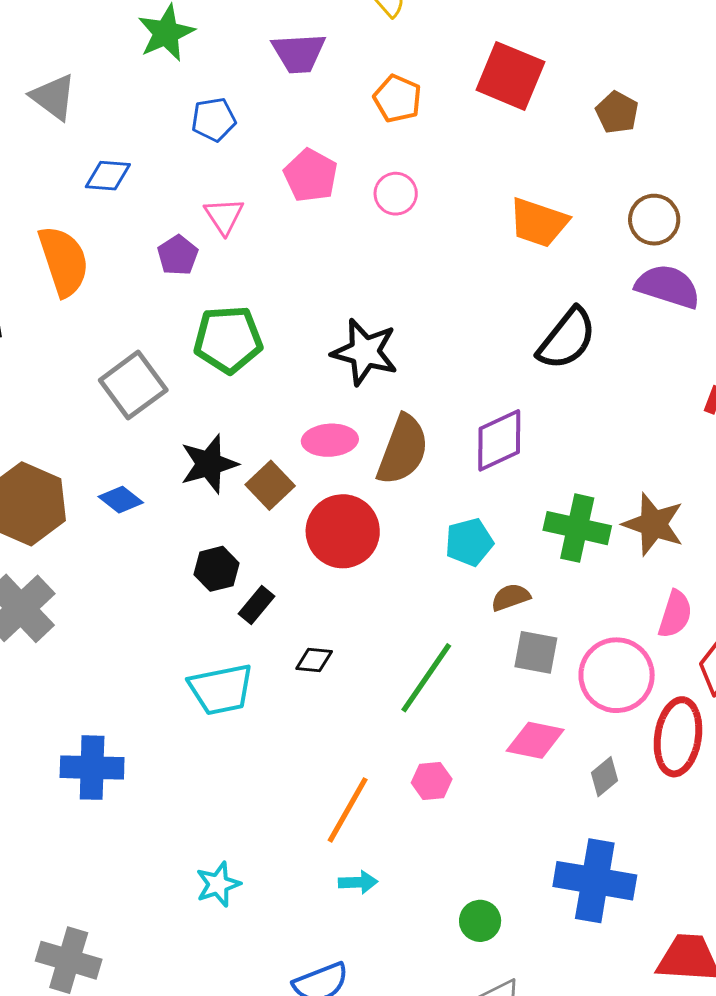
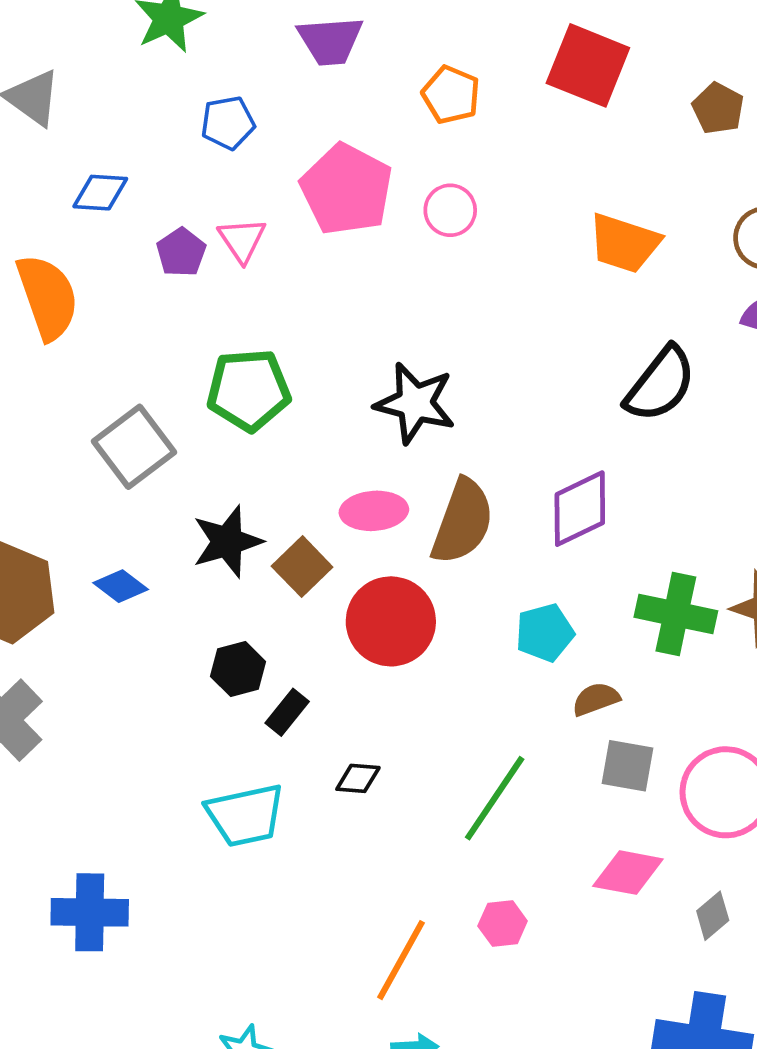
pink pentagon: (311, 175) -> (347, 189), size x1.4
purple pentagon: (178, 255) -> (181, 252), moved

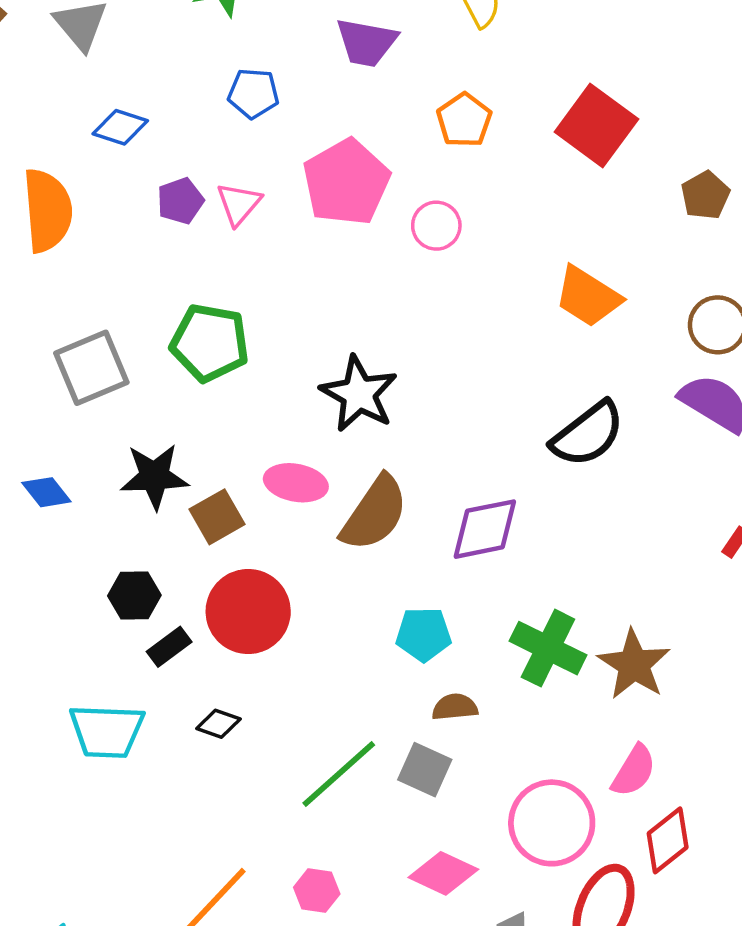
red circle: (391, 621) -> (248, 612), moved
gray square: (627, 766) -> (425, 770), moved

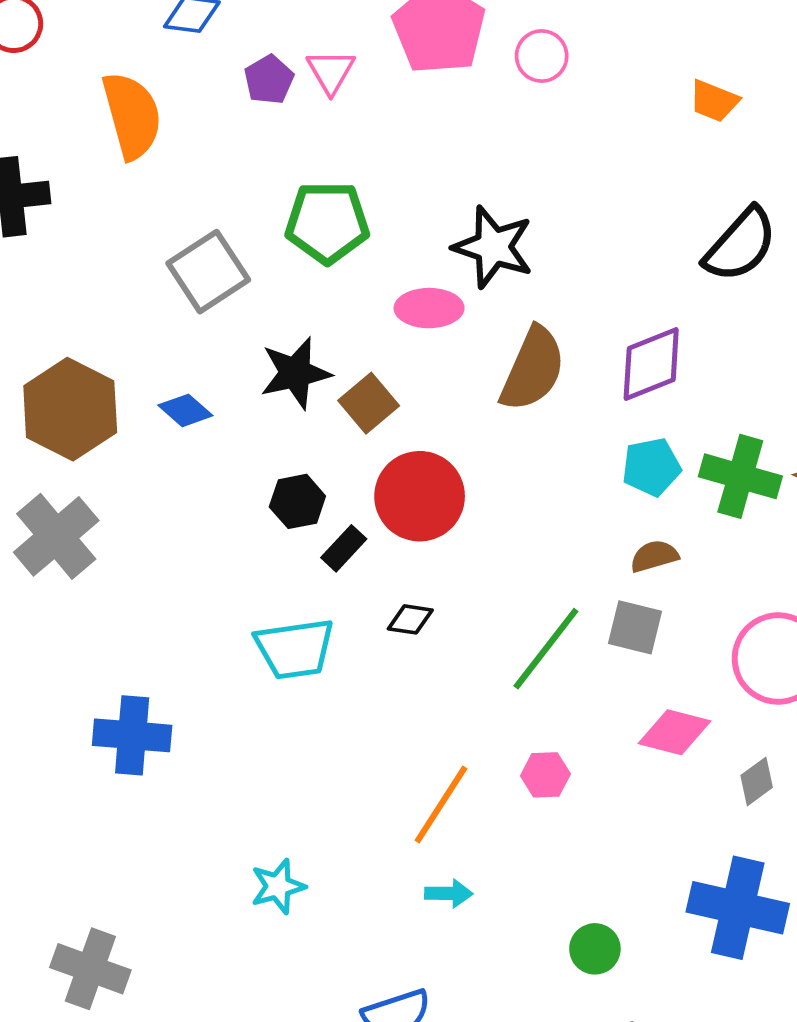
orange trapezoid: (588, 297) -> (714, 101), size x0.7
pink ellipse: (296, 483) -> (429, 308), moved
cyan pentagon: (424, 634) -> (651, 467), moved

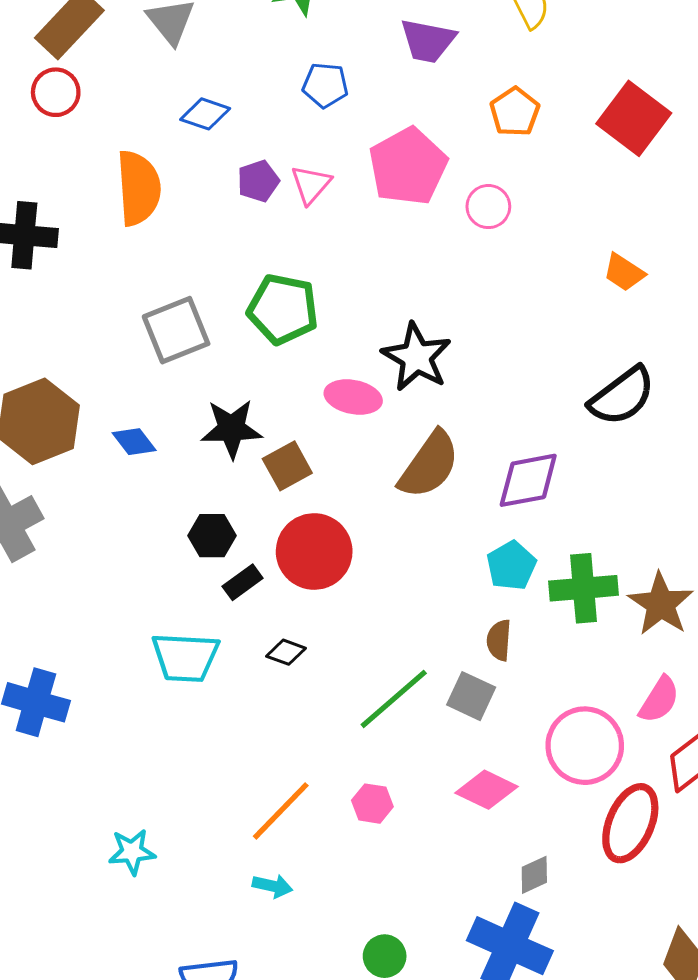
cyan pentagon: (651, 467) -> (511, 566), turned -30
green cross: (740, 476) -> (584, 588), turned -32
brown semicircle: (654, 556) -> (499, 640), turned -81
gray diamond: (757, 781) -> (534, 875), moved

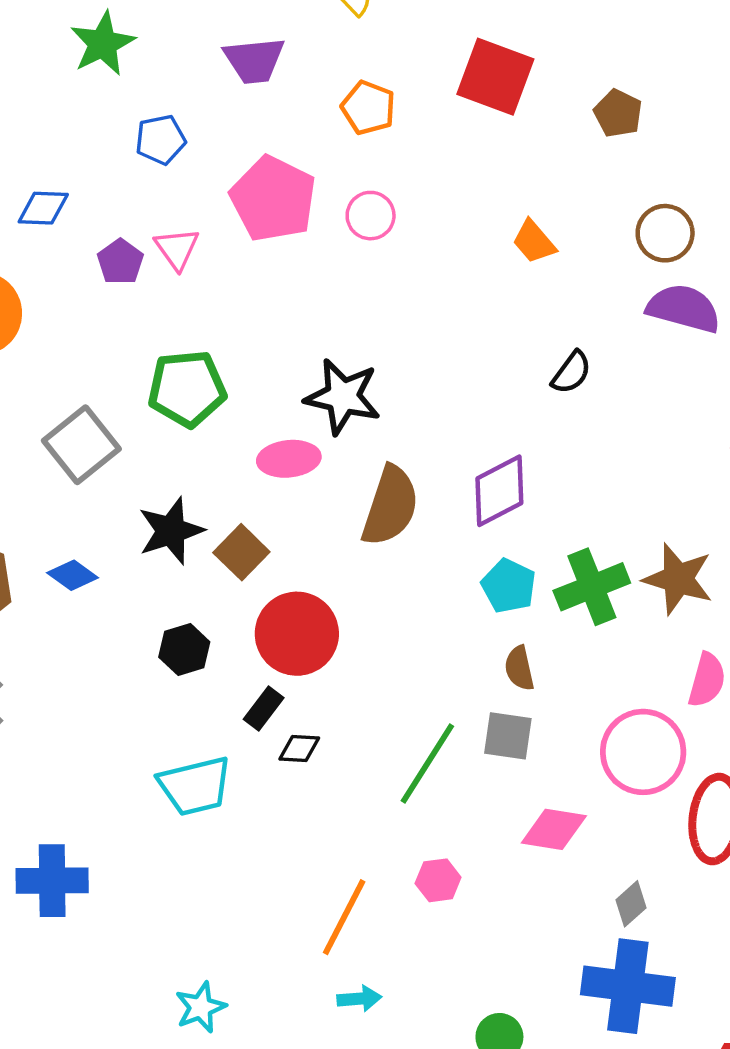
orange trapezoid: (624, 272) -> (534, 242), turned 33
black semicircle: (622, 396) -> (571, 372), size x0.6
black rectangle: (243, 582) -> (264, 709), moved

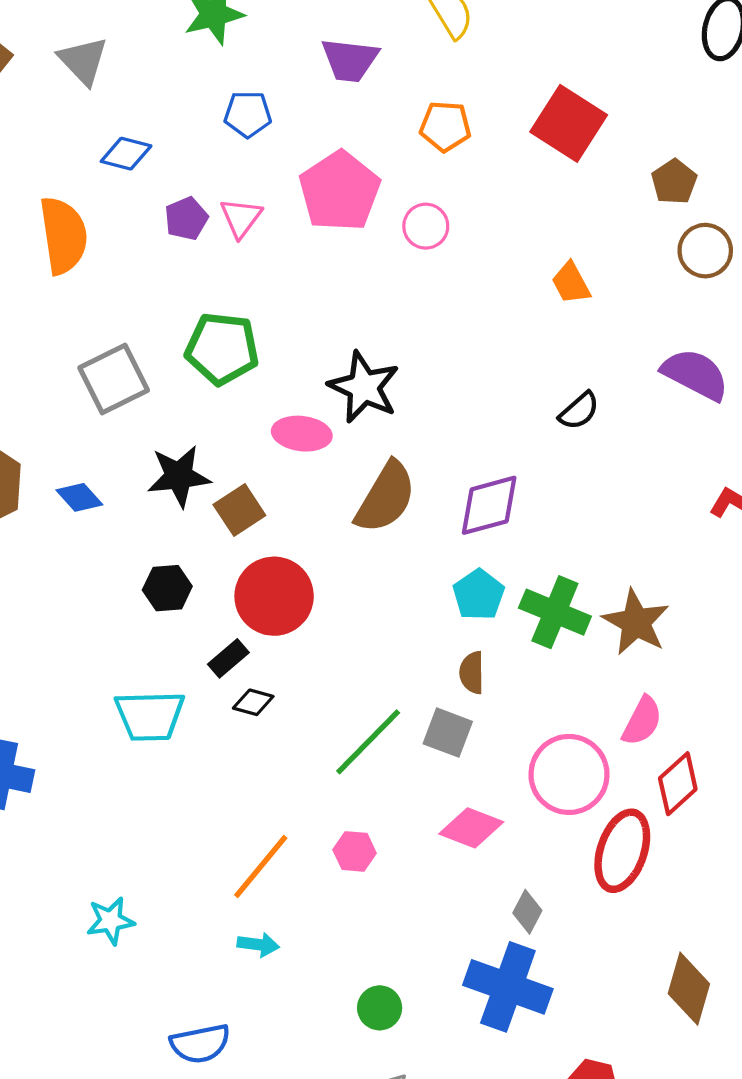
orange pentagon: (368, 108) -> (445, 126), turned -30
brown circle: (665, 233) -> (705, 251), moved
green cross: (592, 587) -> (555, 612), turned 32
gray diamond: (631, 904) -> (527, 912), turned -33

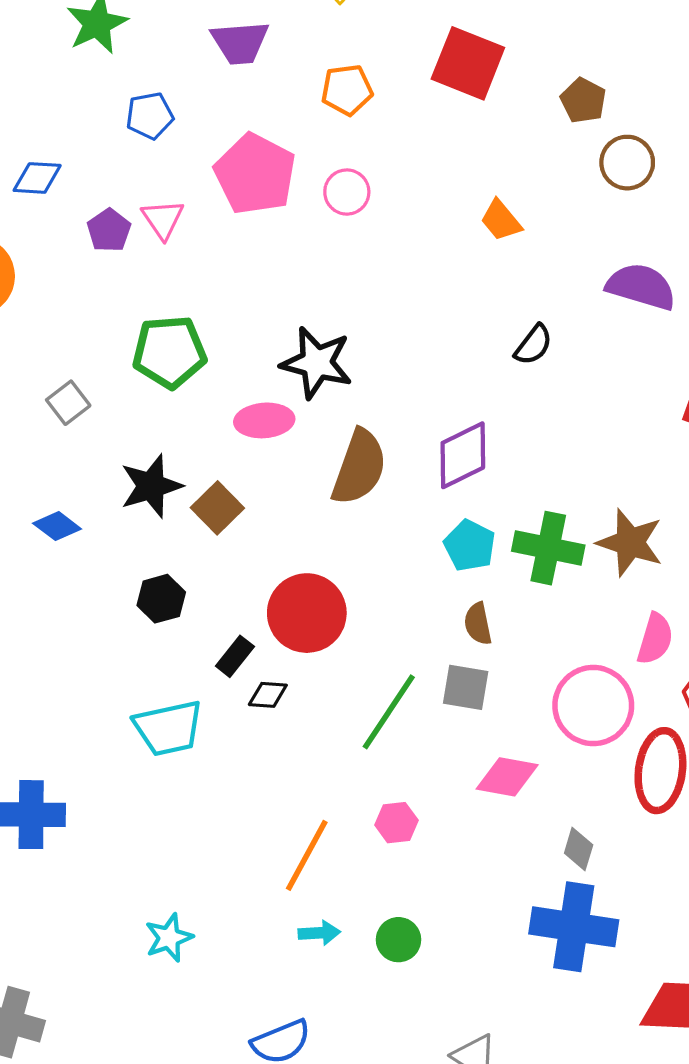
gray square: (114, 379) -> (68, 403), size x0.6
red circle: (274, 596) -> (307, 613), moved
green circle: (380, 1008) -> (399, 940), moved

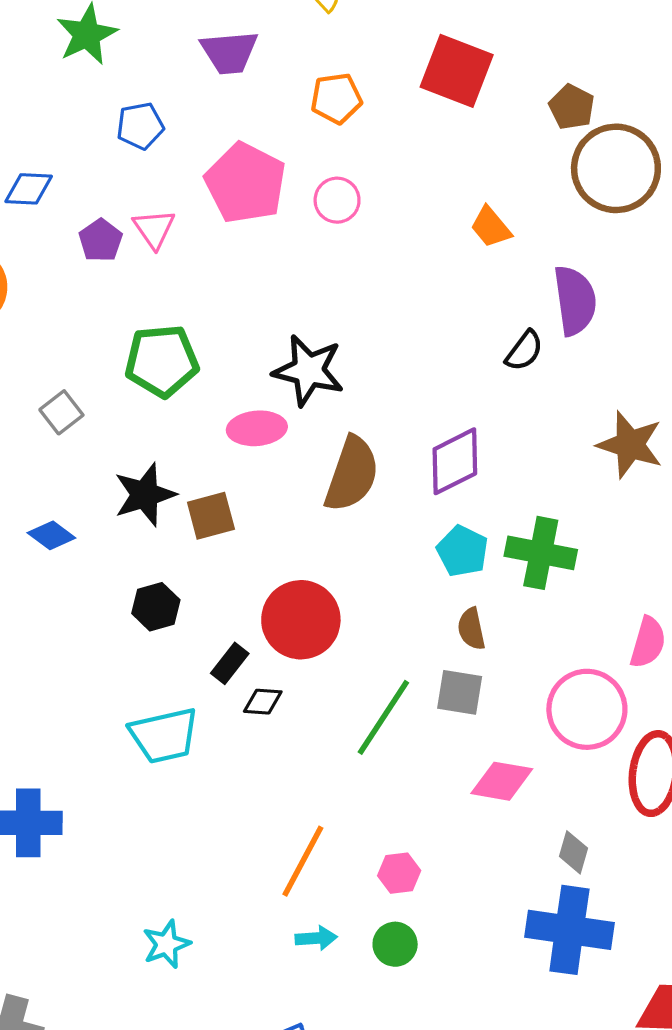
brown circle: (627, 163) -> (616, 168), size x1.6
purple semicircle: (641, 287) -> (575, 301), moved, turned 66
brown square: (217, 508) -> (211, 516), turned 30
brown star: (630, 543) -> (630, 445), moved
pink hexagon: (396, 823) -> (399, 873), moved

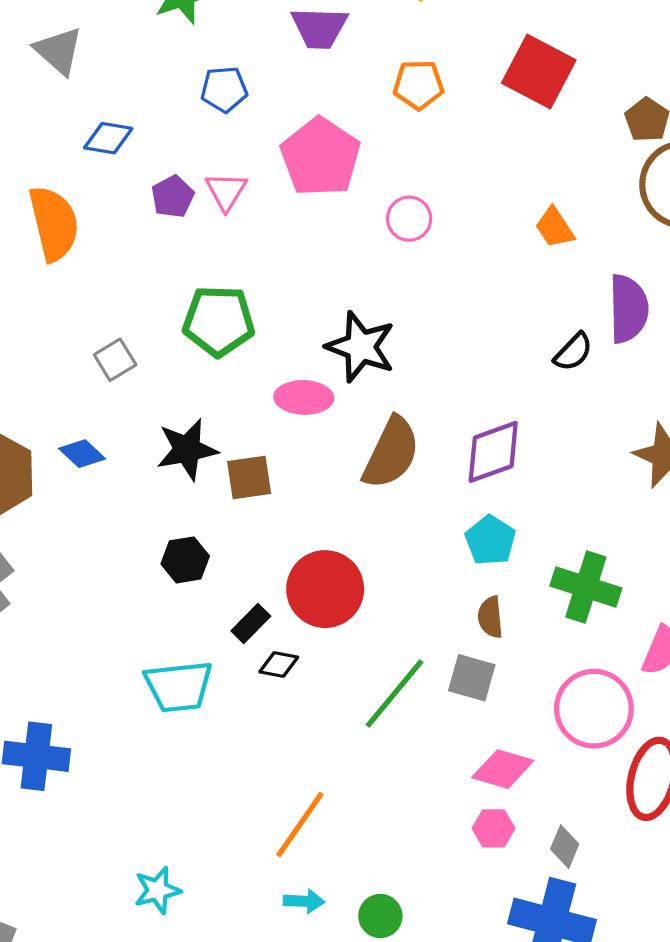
pink circle: (337, 200) -> (409, 219), moved
blue diamond: (51, 535) -> (82, 454), moved
green cross: (541, 553) -> (586, 587), moved
pink hexagon: (399, 873) -> (494, 828), moved

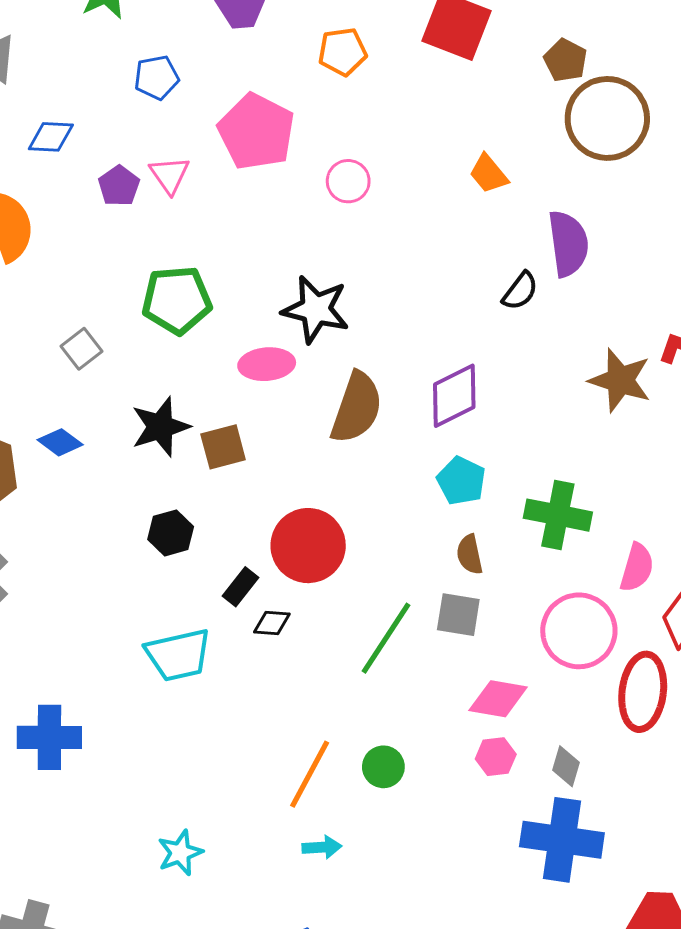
green circle: (380, 916) -> (383, 767), moved

